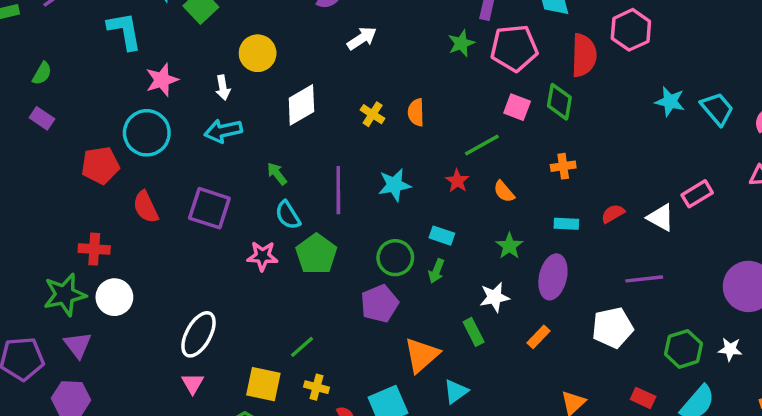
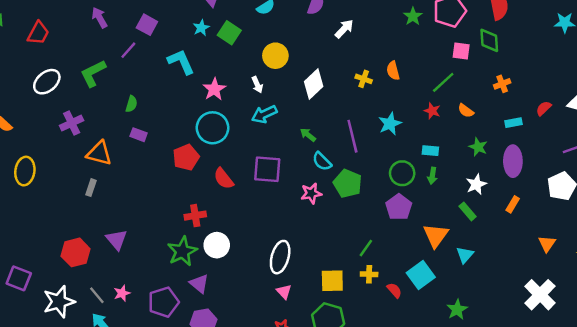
green line: (302, 347) -> (366, 248), moved

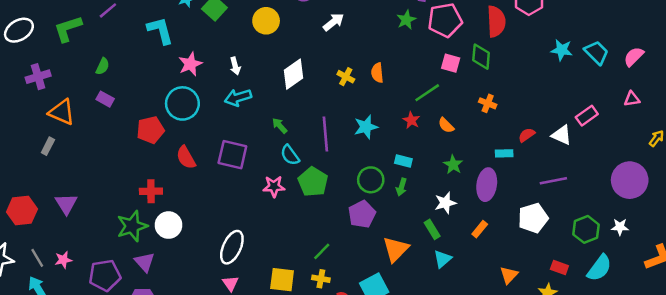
yellow circle: (275, 56) -> (266, 21), moved
orange cross: (502, 84) -> (488, 103), turned 35
cyan rectangle: (514, 123) -> (504, 153), moved
cyan triangle: (465, 255) -> (442, 259), moved

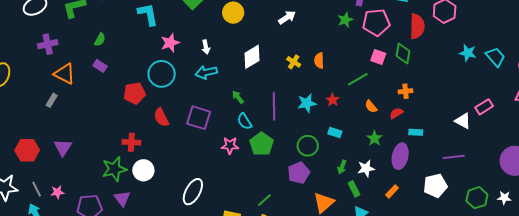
orange cross: (488, 103) -> (406, 91), turned -32
red star: (411, 120) -> (333, 100), moved
red semicircle: (527, 135) -> (396, 113), moved
green arrow: (401, 187) -> (342, 167), moved

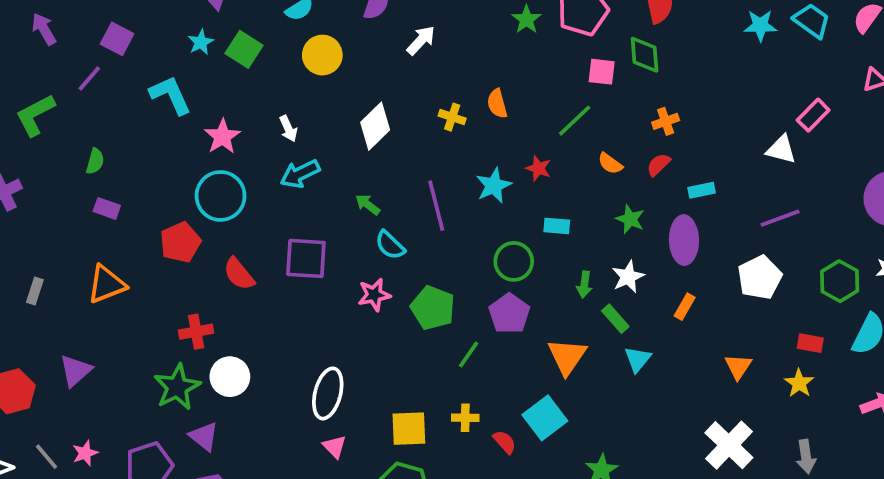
orange triangle: (65, 74) -> (106, 284), moved, turned -35
green pentagon: (261, 144) -> (433, 308), moved
purple triangle: (63, 147) -> (76, 371), turned 30
green line: (264, 200) -> (469, 354), moved

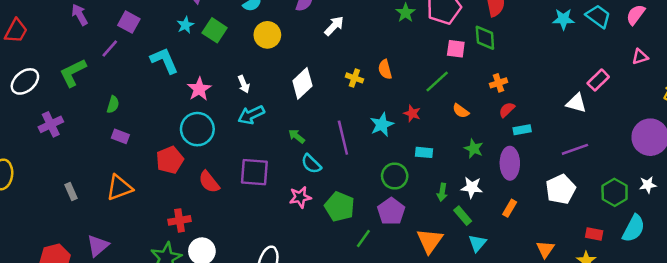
red semicircle: (658, 165) -> (507, 110), moved
white star: (628, 277) -> (472, 187), turned 30
gray rectangle: (35, 291) -> (71, 191), turned -42

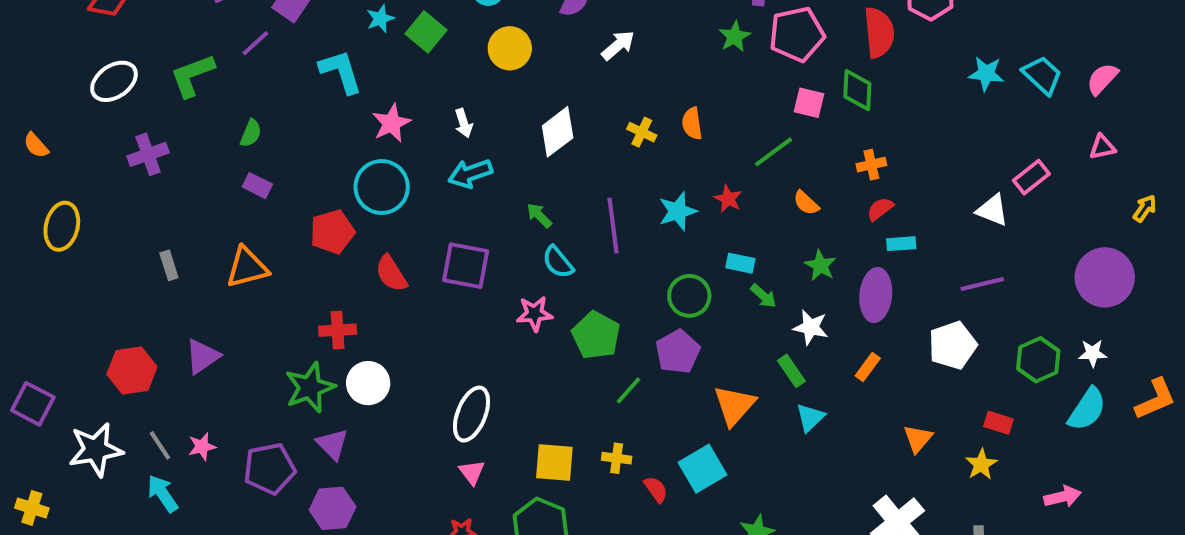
green arrow: (442, 192) -> (763, 296), moved, turned -63
cyan semicircle: (634, 228) -> (1087, 409), moved

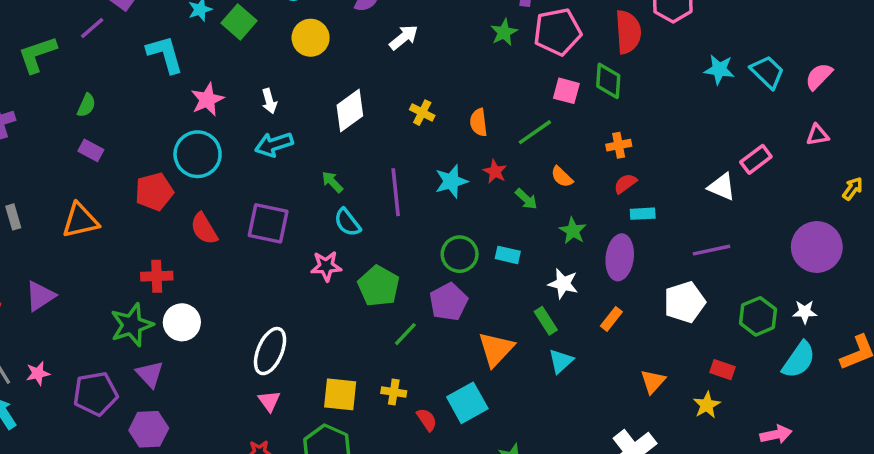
orange semicircle: (692, 124) -> (479, 122), moved
cyan rectangle: (740, 263) -> (508, 255), moved
green arrow: (763, 296) -> (526, 199), moved

